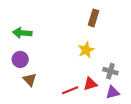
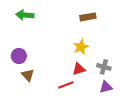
brown rectangle: (93, 18) -> (88, 17), turned 63
green arrow: (22, 33) -> (25, 15), moved
red triangle: (90, 84) -> (79, 69), moved

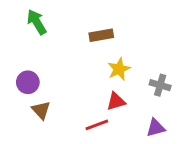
green arrow: (25, 15) -> (37, 22), turned 54
brown rectangle: (88, 17) -> (101, 35), moved
gray cross: (104, 67) -> (160, 85), moved

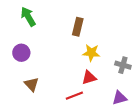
brown rectangle: (101, 35) -> (78, 27), turned -66
yellow star: (119, 69) -> (91, 53), turned 30
purple circle: (28, 82) -> (21, 53), moved

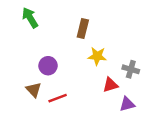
purple circle: (21, 53) -> (48, 66), moved
red triangle: (89, 78) -> (110, 85), moved
red line: (74, 96) -> (58, 98), moved

